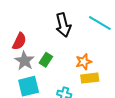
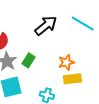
black arrow: (63, 25) -> (46, 26), turned -115

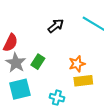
black arrow: (46, 26) -> (56, 26), size x0.7

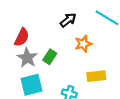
orange star: (77, 64) -> (83, 44), moved

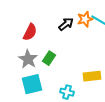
red semicircle: (22, 37) -> (30, 32), moved
orange star: (83, 44) -> (85, 19), moved

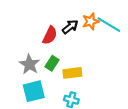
red semicircle: (30, 32) -> (50, 35), moved
yellow rectangle: (92, 76) -> (72, 73), moved

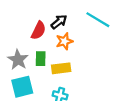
orange star: (91, 21) -> (64, 41), moved
green rectangle: (52, 63) -> (41, 59), turned -32

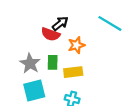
black arrow: (59, 22) -> (60, 23), moved
red semicircle: (38, 30) -> (51, 34), turned 84

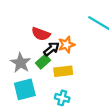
black arrow: (60, 23) -> (51, 49), moved
green rectangle: (53, 62) -> (43, 62), turned 48

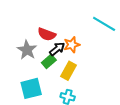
gray star: (21, 63) -> (27, 50), moved
yellow rectangle: (63, 71) -> (69, 71), turned -54

